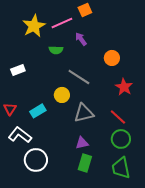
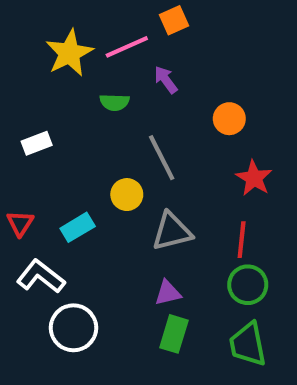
gray line: (79, 77) -> (162, 158), turned 30
red line: (118, 117) -> (242, 240), turned 54

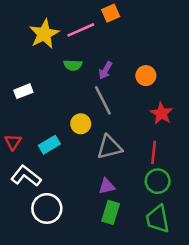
purple arrow: (166, 80) -> (105, 70), moved, turned -114

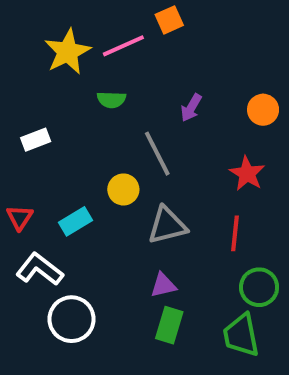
purple arrow: (105, 70) -> (191, 108), moved
orange circle: (146, 76) -> (263, 110), moved
green circle: (158, 181) -> (259, 287), moved

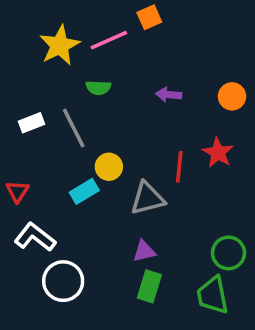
purple arrow: (191, 108) -> (169, 95), turned 65
gray line: (157, 154) -> (74, 128), moved
cyan rectangle: (75, 221) -> (84, 191), moved
red line: (235, 233) -> (179, 167), moved

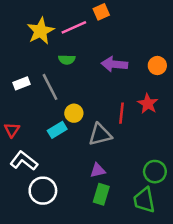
purple arrow: (169, 95) -> (114, 64), size x1.5

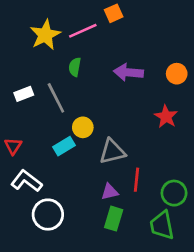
green semicircle: (67, 60) -> (75, 67), turned 98
red line: (122, 113) -> (136, 180), moved

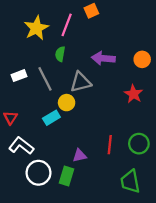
pink line: (83, 31) -> (67, 25), turned -45
gray triangle: (112, 151) -> (81, 82), moved
purple triangle: (110, 192) -> (80, 155), moved
green circle: (174, 193) -> (139, 144), moved
green rectangle: (114, 219) -> (67, 176), moved

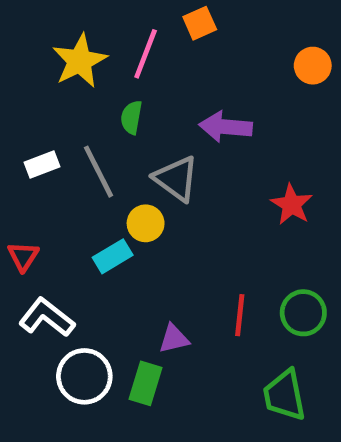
orange circle: (142, 59) -> (313, 66), moved
gray triangle: (81, 82) -> (176, 179), turned 50

